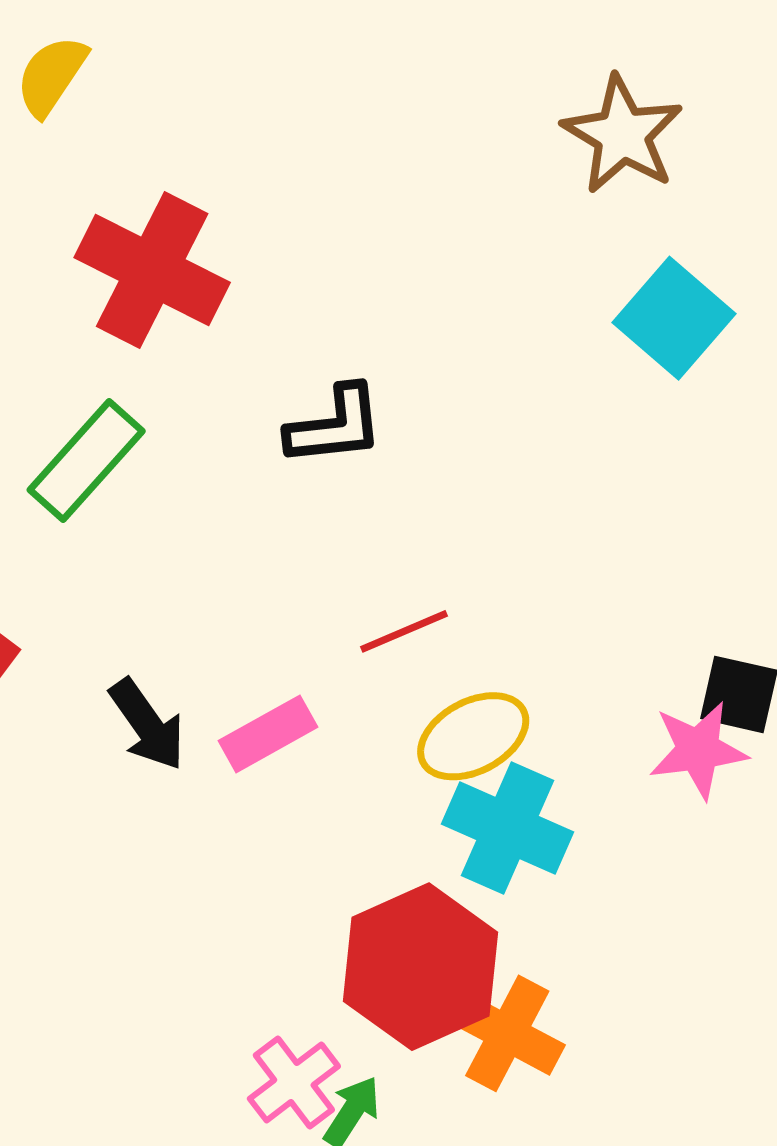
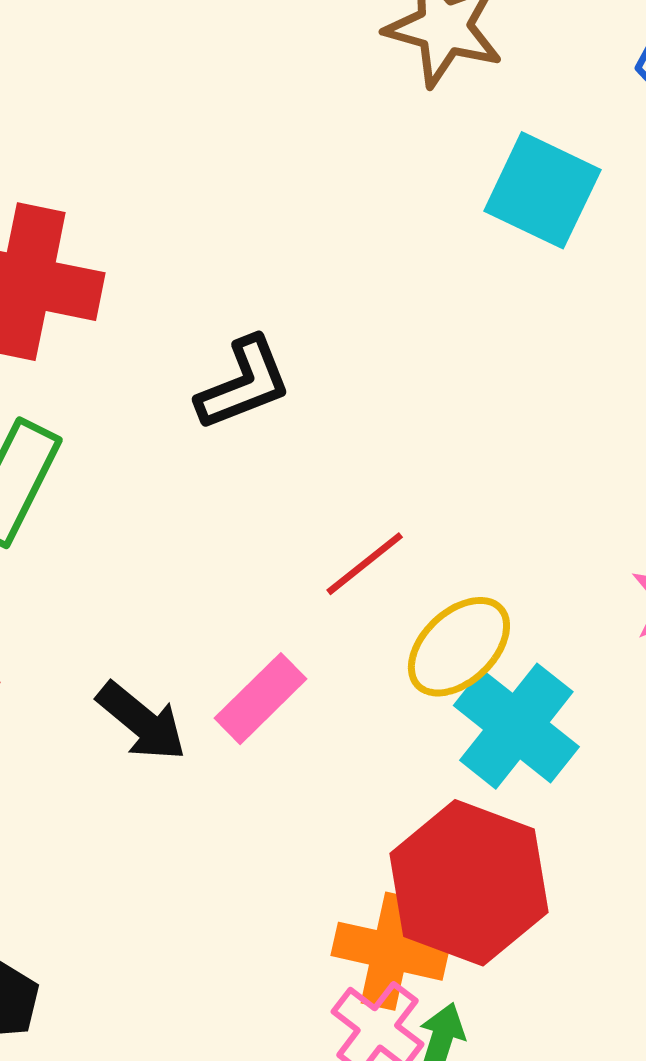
cyan cross: (508, 828) -> (516, 726), turned 30
orange cross: (507, 1033) -> (390, 951), moved

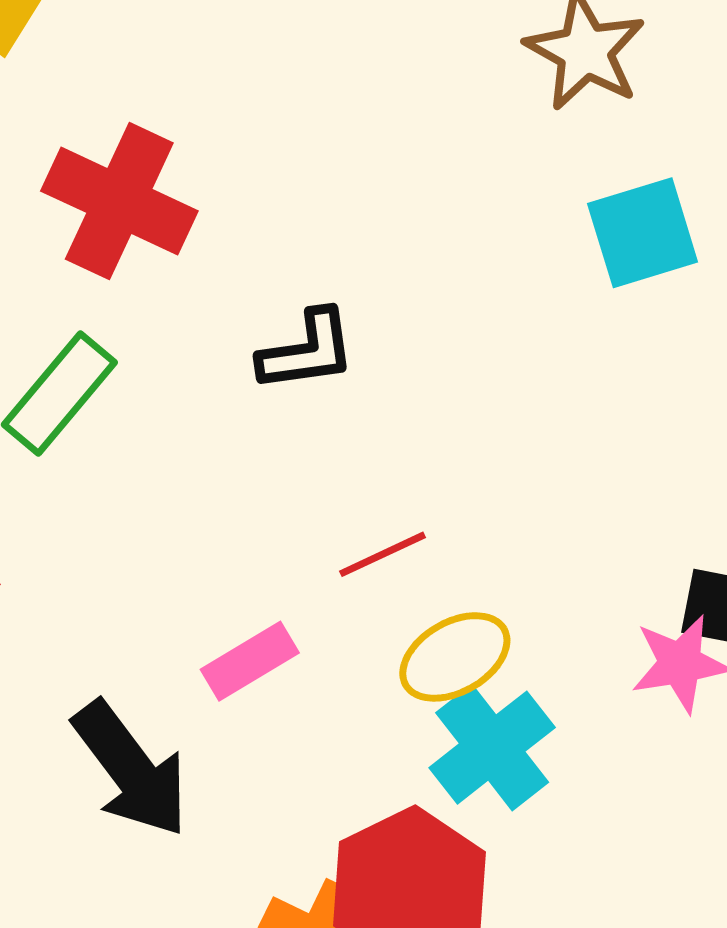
cyan square: (542, 190) -> (643, 233), turned 34
black arrow: (142, 721) -> (131, 769), moved, size x1.5

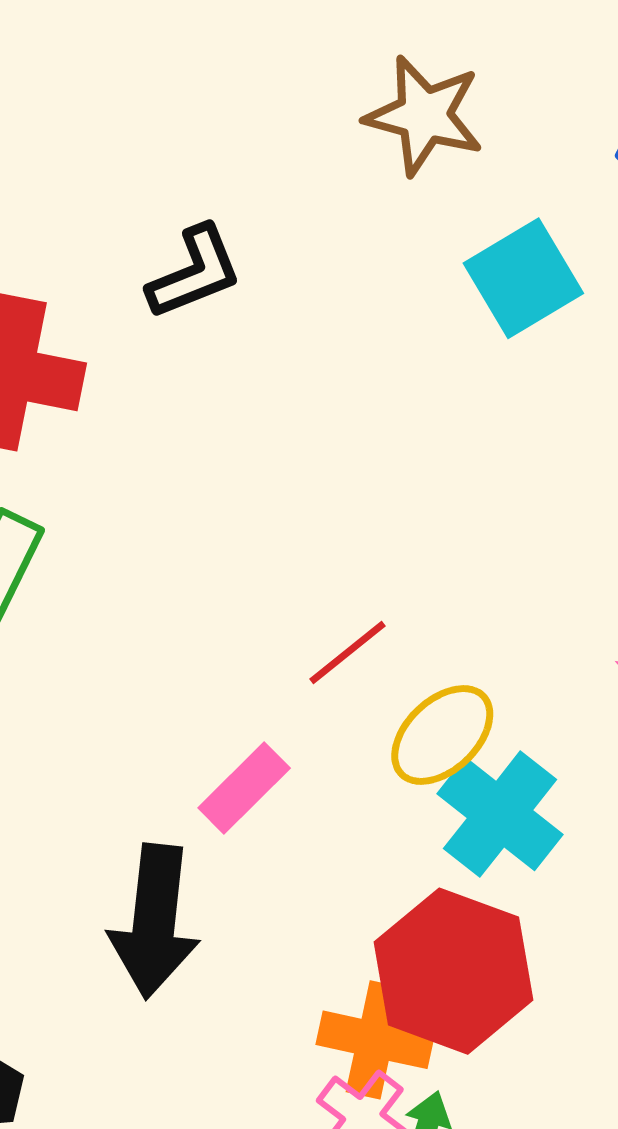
black L-shape: (307, 351) -> (195, 272), moved
black arrow: (131, 769) -> (154, 921), turned 57

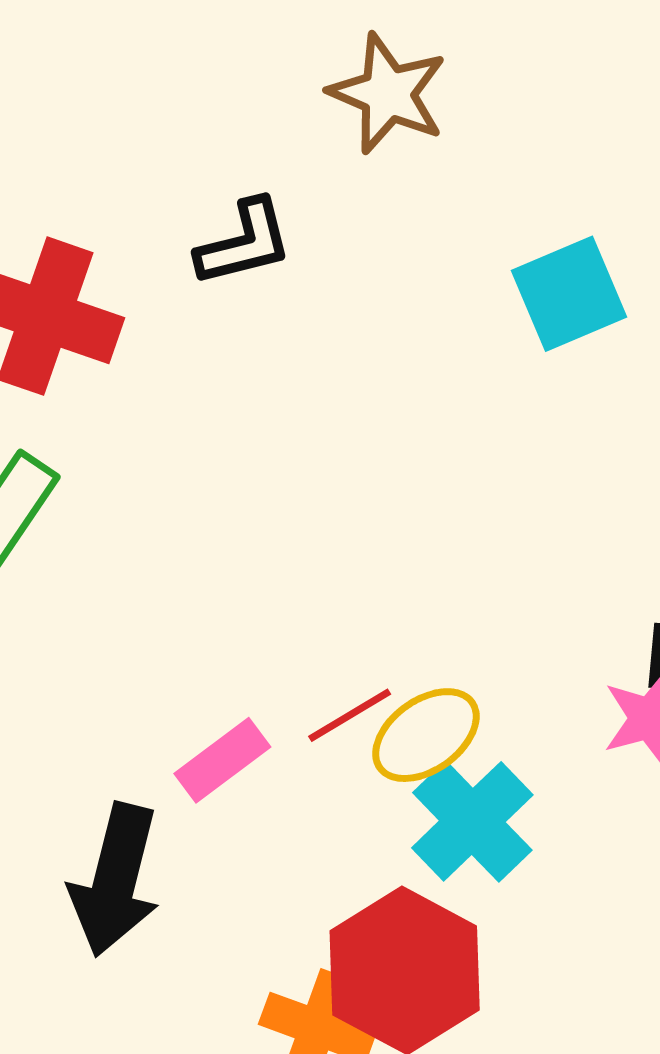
brown star: (424, 115) -> (388, 94), moved
red line: (348, 653) -> (350, 715), moved

